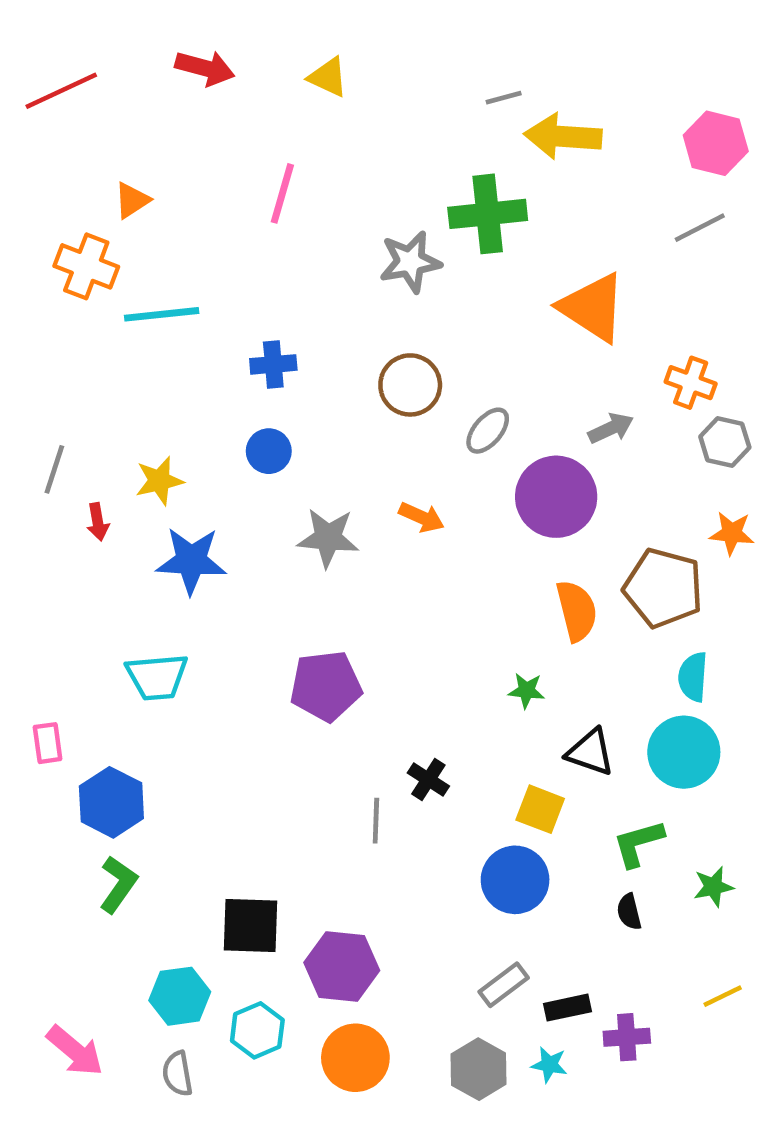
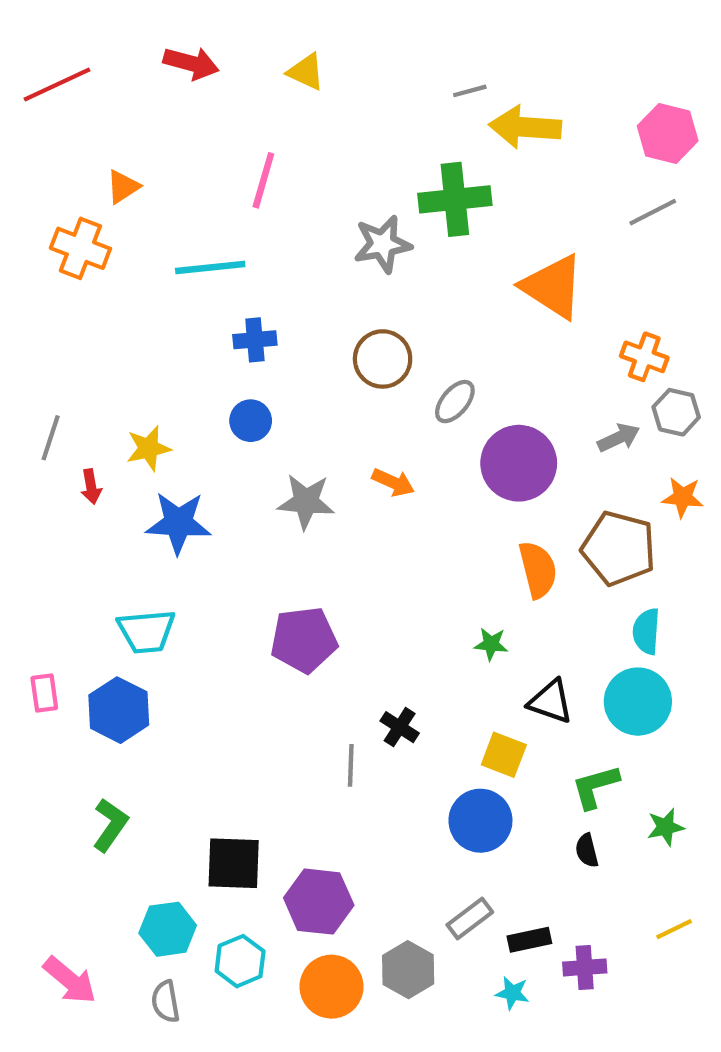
cyan line: (162, 314) -> (210, 267), moved
gray arrow: (611, 428) -> (619, 438), moved
blue hexagon: (111, 802) -> (119, 710), moved
gray hexagon: (479, 1069) -> (408, 970), moved

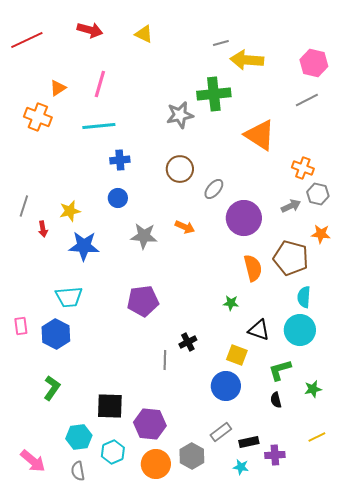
pink line: (263, 180) -> (100, 84), moved
black cross: (400, 727) -> (188, 342), turned 30

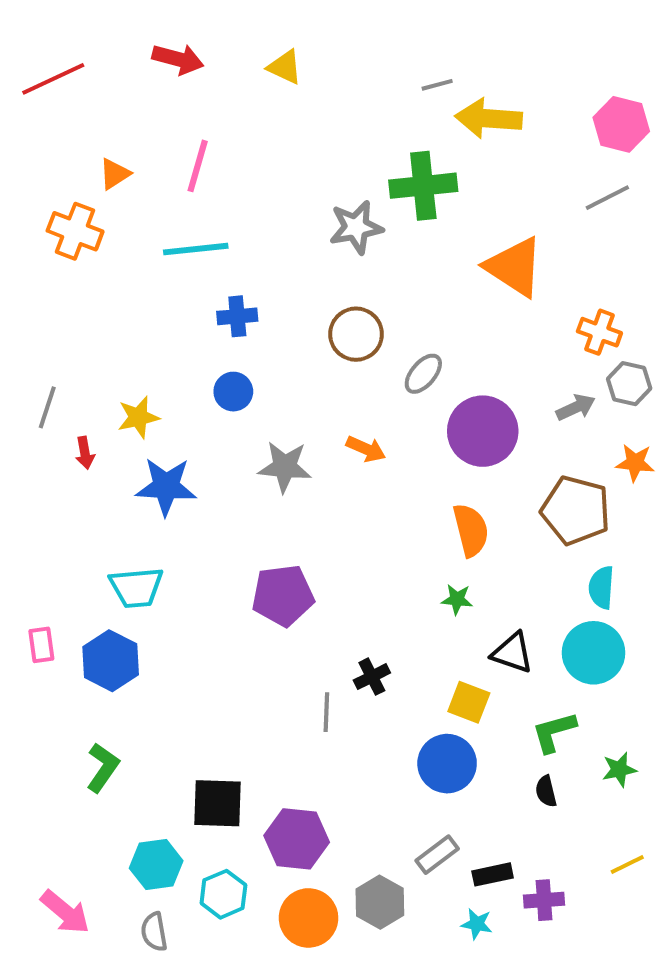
orange semicircle: (253, 268) -> (471, 530), moved

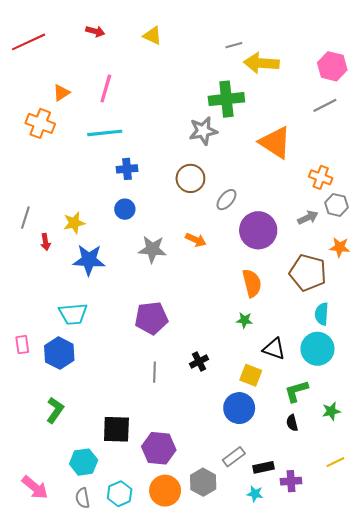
red arrow: (178, 59) -> (95, 31), size x0.7
gray star: (356, 227) -> (203, 131), moved
gray line: (326, 712) -> (154, 372), moved
cyan hexagon: (223, 894) -> (120, 494), moved

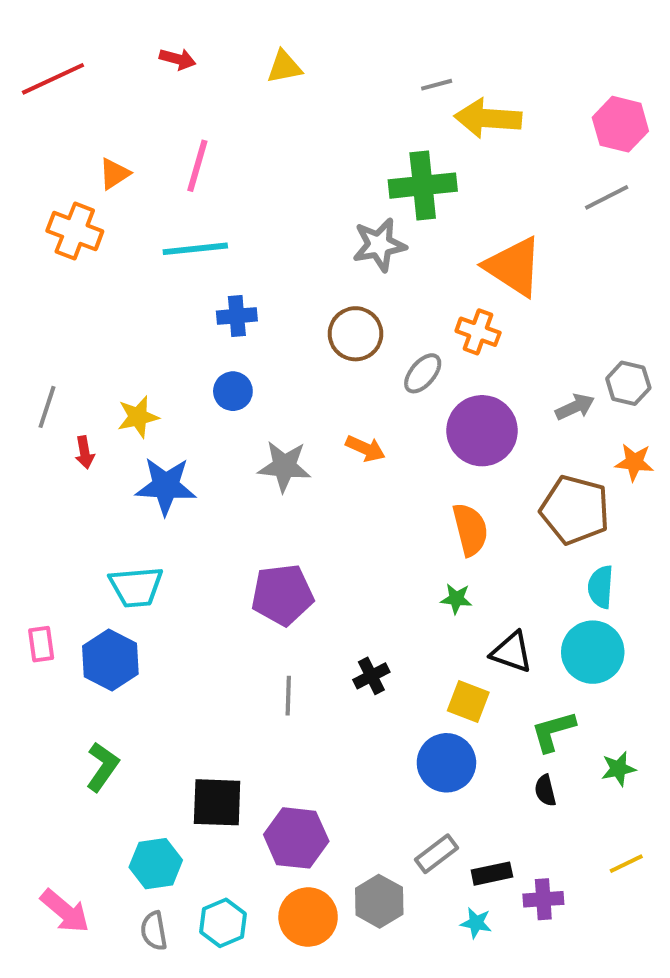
yellow triangle: (152, 36) -> (284, 67), turned -36
orange cross: (321, 177) -> (478, 332), moved

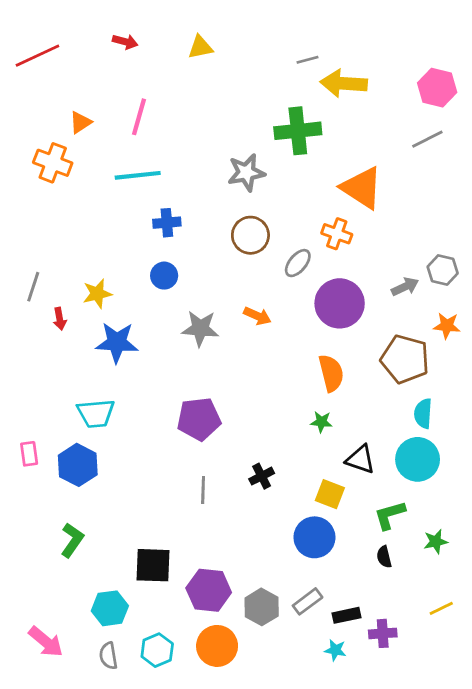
gray star: (379, 245) -> (246, 173), moved
gray hexagon: (379, 901) -> (262, 607), moved

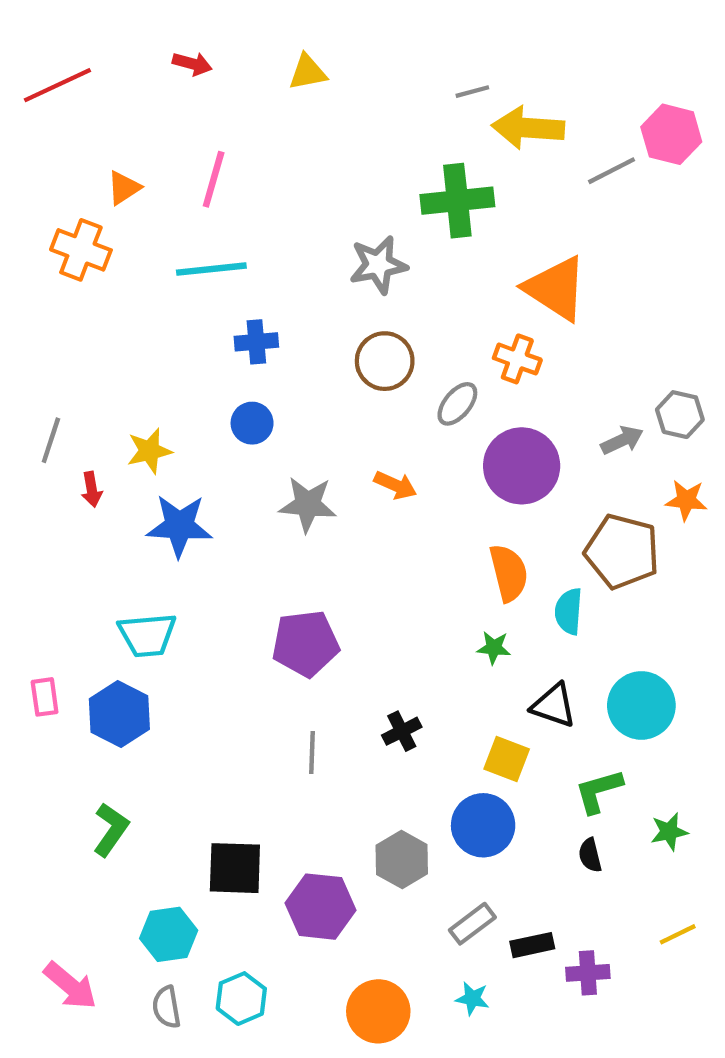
gray line: (427, 139) -> (611, 171), moved
cyan semicircle: (423, 413) -> (569, 611), moved
gray hexagon: (262, 607) -> (402, 859), moved
orange circle: (217, 646) -> (378, 1011), moved
cyan star: (335, 650) -> (472, 999), moved

